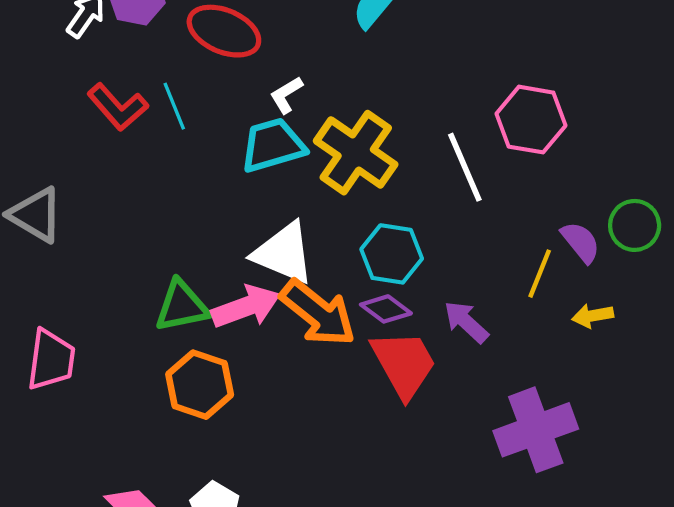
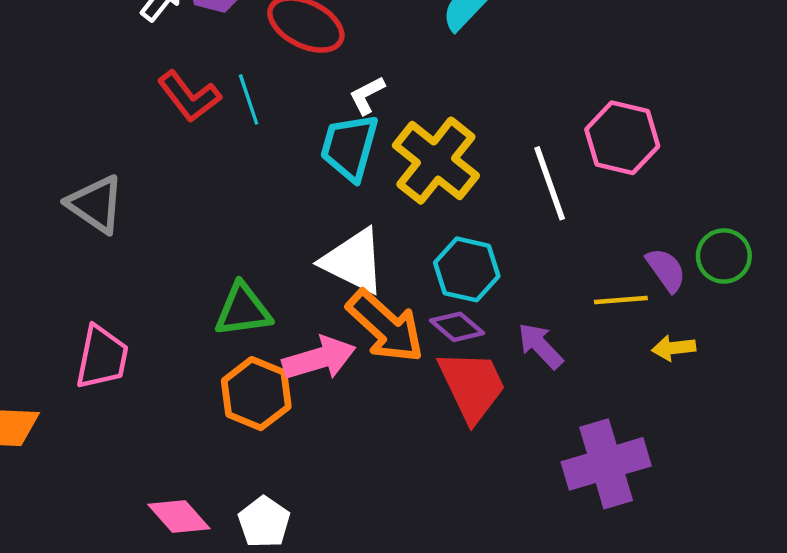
cyan trapezoid: (273, 145) -> (349, 147), turned -62
yellow line: (540, 274) -> (621, 300), turned 60
pink arrow: (246, 307) -> (319, 358), moved

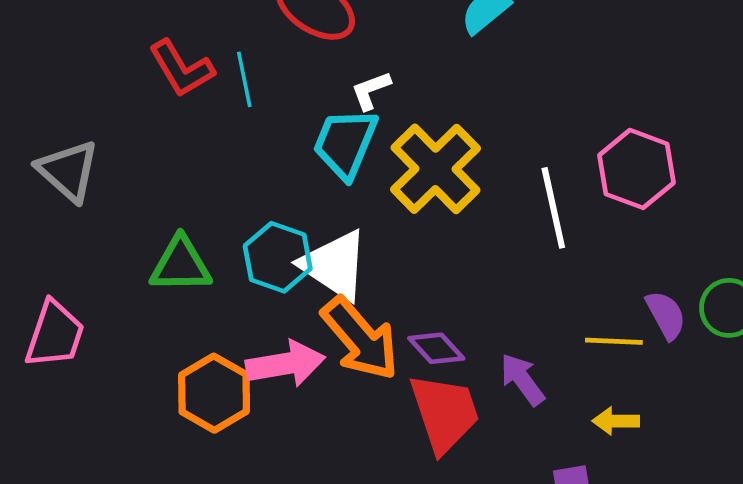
cyan hexagon: (467, 269) -> (278, 257), moved
green triangle: (243, 310) -> (181, 265), moved
yellow arrow: (674, 348) -> (616, 421), moved

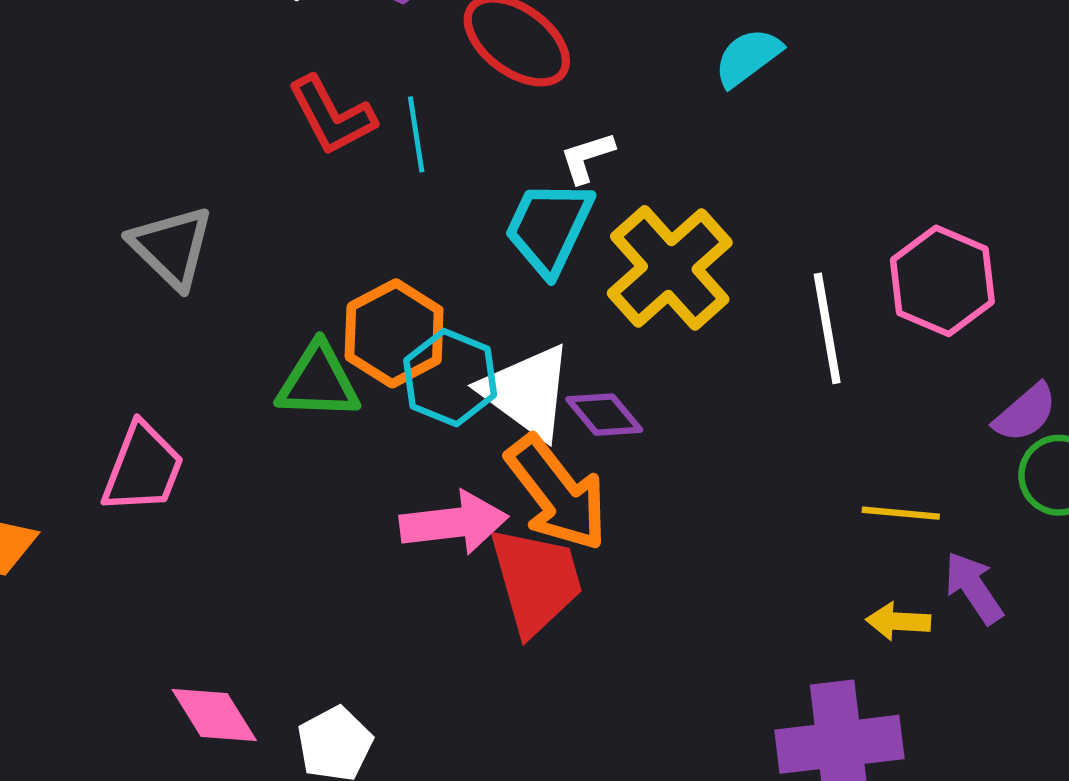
purple semicircle: (666, 315) -> (1025, 413), moved, turned 75
purple diamond: (436, 348) -> (604, 415), moved
purple arrow: (522, 379) -> (974, 588), moved
orange hexagon: (214, 393) -> (394, 333), moved
red trapezoid: (444, 413) -> (536, 581), moved

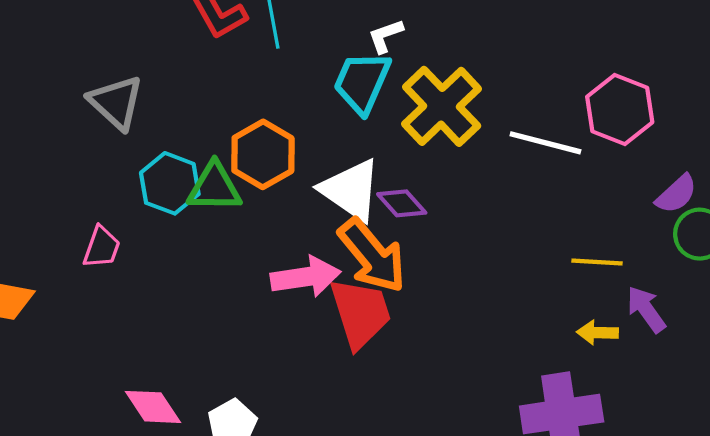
white line: (827, 328) -> (545, 143), turned -64
cyan hexagon: (450, 378) -> (170, 183), moved
pink trapezoid: (143, 468) -> (102, 247), size x0.7

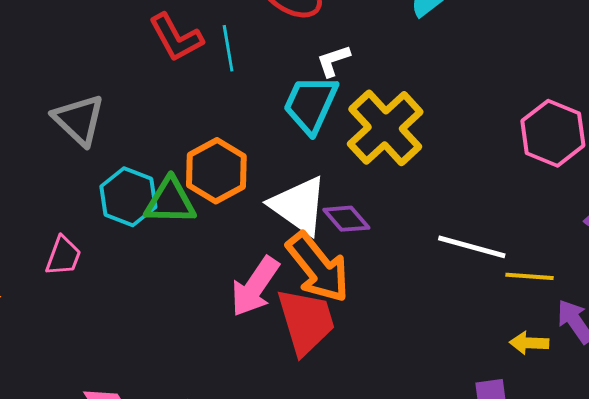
white line: (545, 143) -> (472, 247), moved
pink arrow: (306, 277) -> (255, 287), turned 132

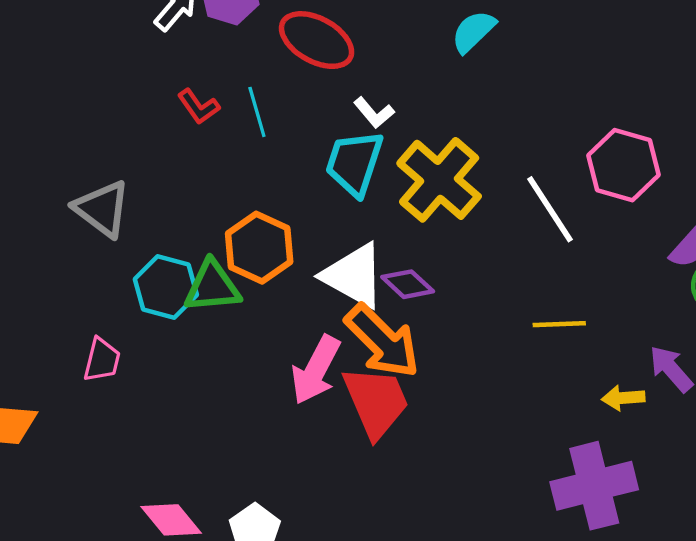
red L-shape: (176, 38) -> (199, 107), size x0.7
white L-shape: (333, 61) -> (374, 113), turned -105
white line: (472, 247) -> (550, 209), moved, turned 48
yellow line: (530, 276) -> (559, 324), moved

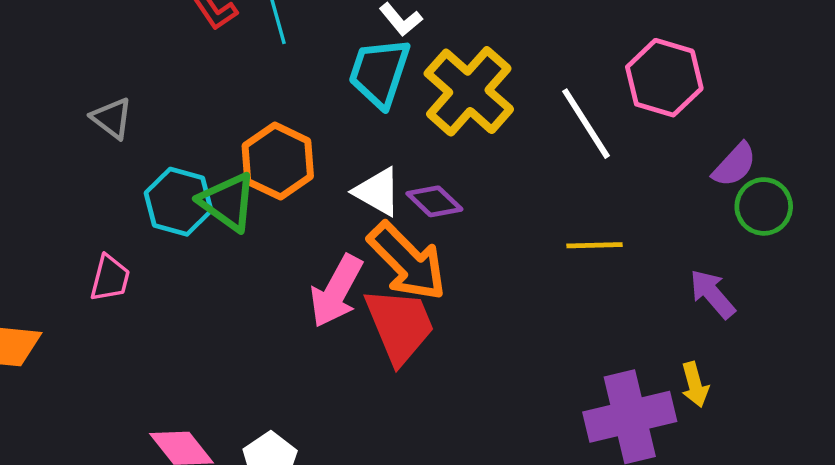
gray triangle: (102, 209) -> (112, 118), size x0.7
white triangle: (354, 276) -> (377, 192), size x0.7
green triangle: (212, 287) -> (228, 202), turned 40
yellow arrow: (623, 398) -> (695, 385), moved, turned -102

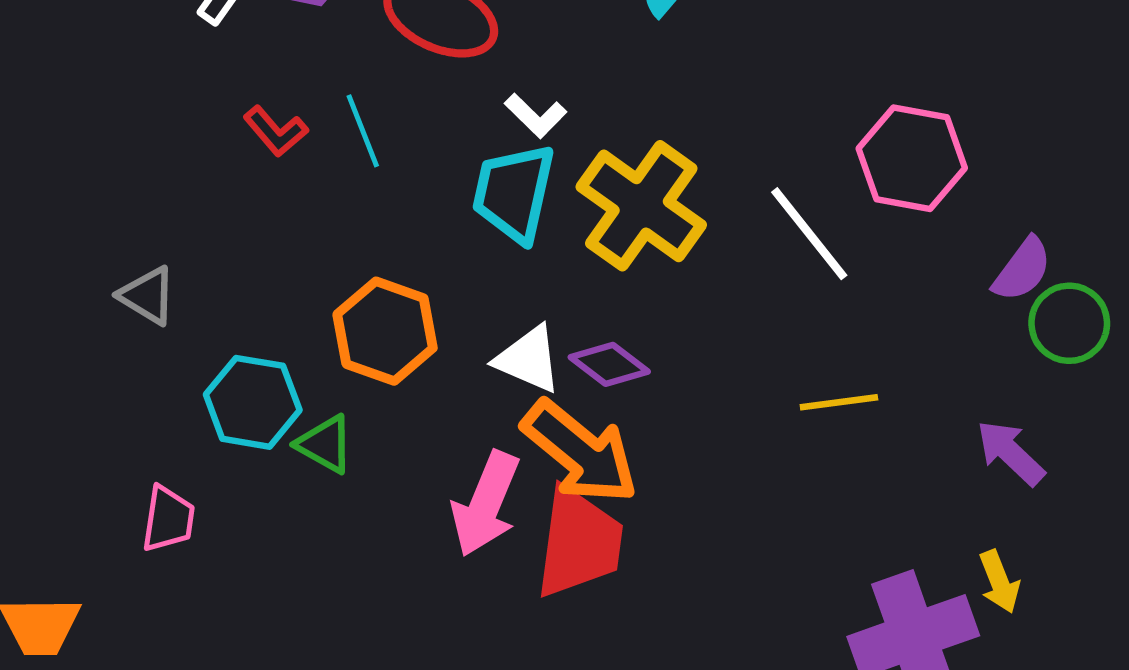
green triangle: (228, 202) -> (325, 444), moved, size x0.7
red trapezoid: (400, 325) -> (579, 542), turned 36

